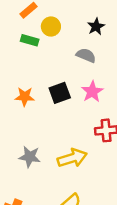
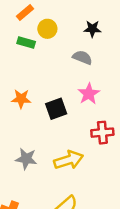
black star: (96, 26) -> (92, 29), turned 30
black square: (60, 93) -> (56, 109), moved

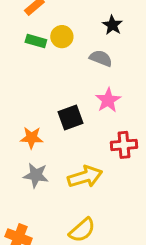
yellow circle: (47, 29) -> (62, 37), moved
black star: (92, 29) -> (112, 25), turned 30
orange star: (21, 99) -> (32, 138), moved

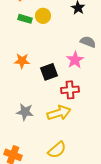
gray semicircle: (101, 58) -> (88, 42), moved
orange star: (32, 138) -> (22, 61), moved
red cross: (124, 145) -> (70, 90), moved

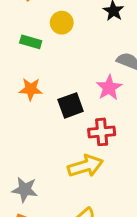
green rectangle: (25, 19) -> (31, 42), moved
gray star: (25, 112) -> (25, 190), moved

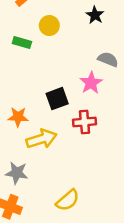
orange star: (31, 89) -> (18, 117), moved
yellow arrow: (85, 166) -> (41, 139), moved

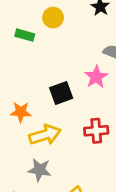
red cross: (85, 122) -> (96, 131), moved
gray star: (17, 173) -> (40, 170), moved

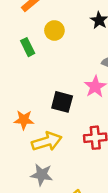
green rectangle: (25, 35) -> (28, 47), turned 48
black square: (61, 93) -> (62, 102), turned 35

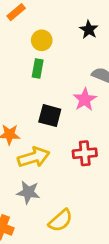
green rectangle: (28, 47) -> (38, 69), moved, turned 36

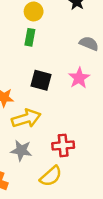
pink star: (85, 99) -> (79, 78), moved
red cross: (85, 153) -> (63, 145), moved

